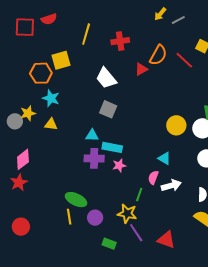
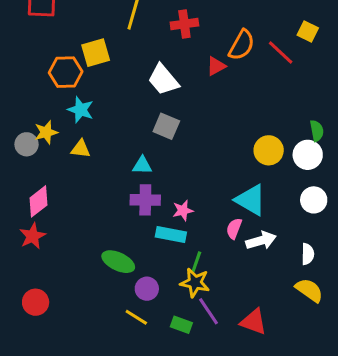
cyan rectangle: (112, 147) -> (171, 235), moved
cyan triangle: (164, 158) -> (251, 200), size x1.6
green line: (139, 195) -> (196, 262), moved
yellow line: (69, 217) -> (136, 317), moved, turned -49
green rectangle: (109, 244) -> (181, 325), moved

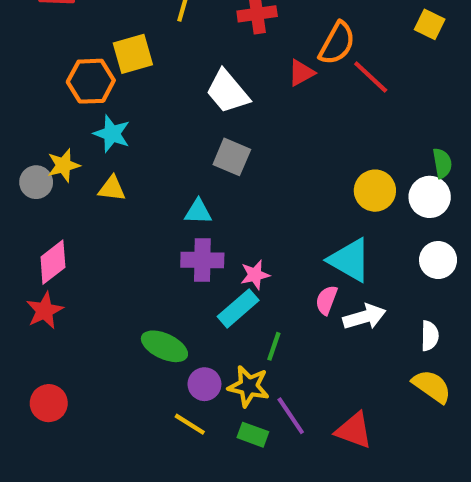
red line: (281, 53) -> (371, 77), moved
cyan rectangle: (171, 235) -> (238, 308), turned -52
yellow star: (195, 283) -> (249, 386), moved

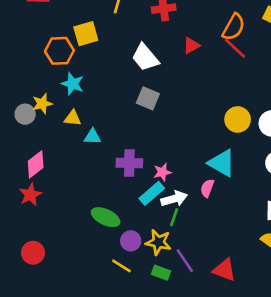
orange semicircle: (337, 43) -> (234, 27), moved
cyan triangle: (198, 212) -> (92, 137), moved
white arrow: (364, 317) -> (174, 199), moved

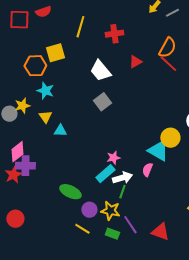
gray square: (148, 98) -> (102, 102), turned 30
yellow triangle: (73, 118) -> (45, 117), turned 48
yellow circle: (238, 119) -> (170, 138), moved
purple cross: (129, 163) -> (25, 166), moved

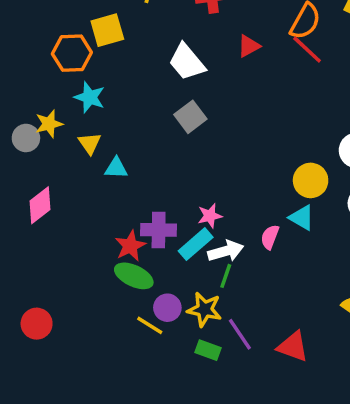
cyan triangle: (158, 151) -> (302, 218), moved, size x0.7
purple cross: (25, 166) -> (159, 230), moved
red star: (13, 175) -> (130, 246), moved
yellow line: (82, 229) -> (150, 325), moved

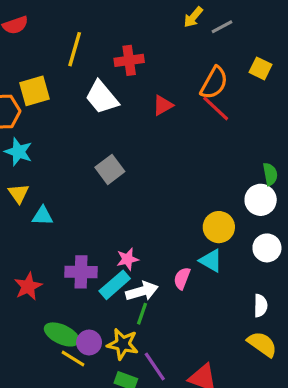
white trapezoid: (187, 62) -> (102, 97), moved
red star: (130, 246) -> (28, 286), moved
green ellipse: (134, 276) -> (62, 334), moved

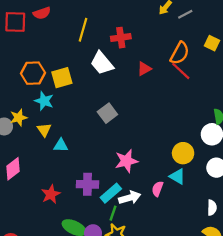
yellow square: (35, 91) -> (62, 78), moved
pink star: (128, 259) -> (126, 161), moved, size x1.5
green line: (142, 314) -> (113, 213), moved

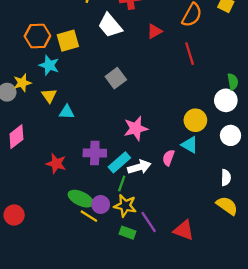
red line: (181, 71) -> (190, 54), moved, turned 30
red star: (51, 194) -> (56, 164), turned -30

